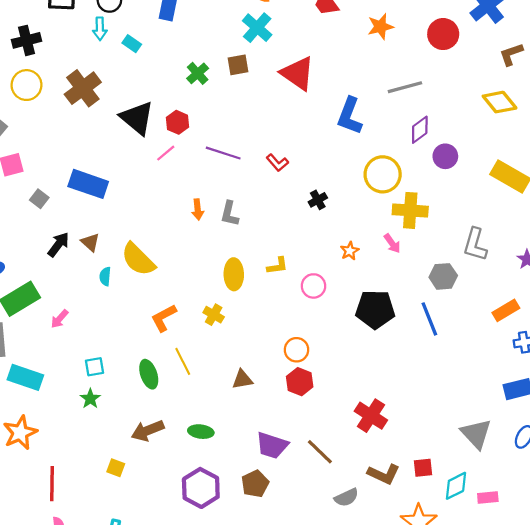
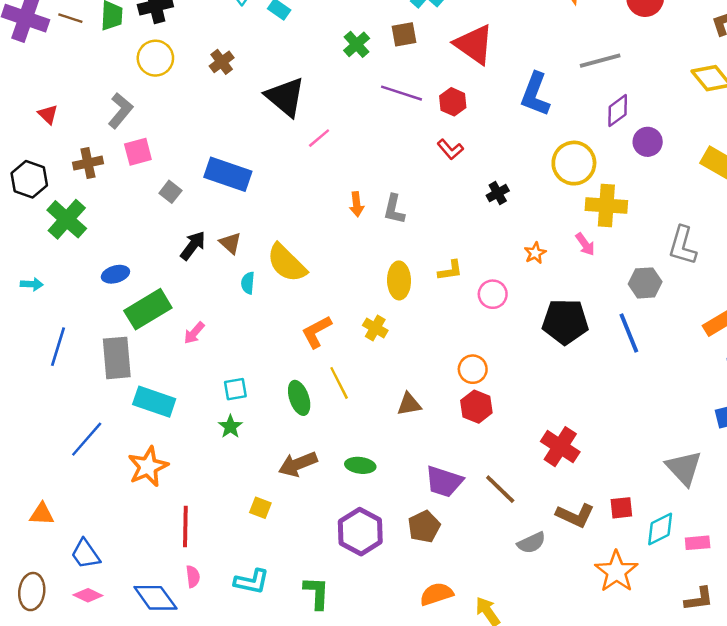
brown cross: (83, 88) -> (222, 62), size x0.6
red hexagon: (177, 122) -> (453, 102), moved
purple line: (223, 153) -> (402, 93), moved

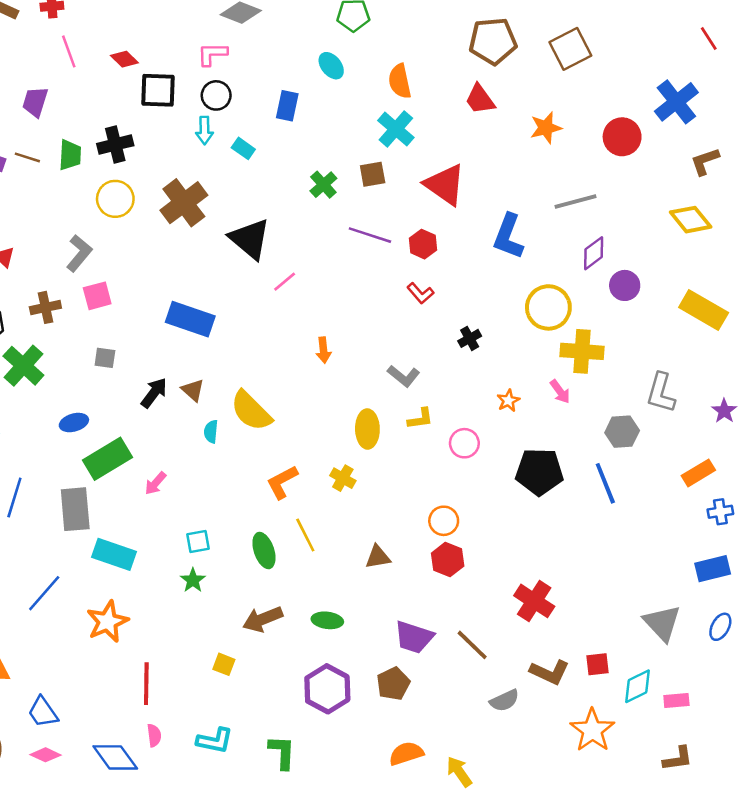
brown cross: (222, 62) -> (184, 203), size x1.8
gray square: (170, 192) -> (105, 358), moved, turned -30
gray L-shape: (394, 209) -> (404, 376), moved, turned -64

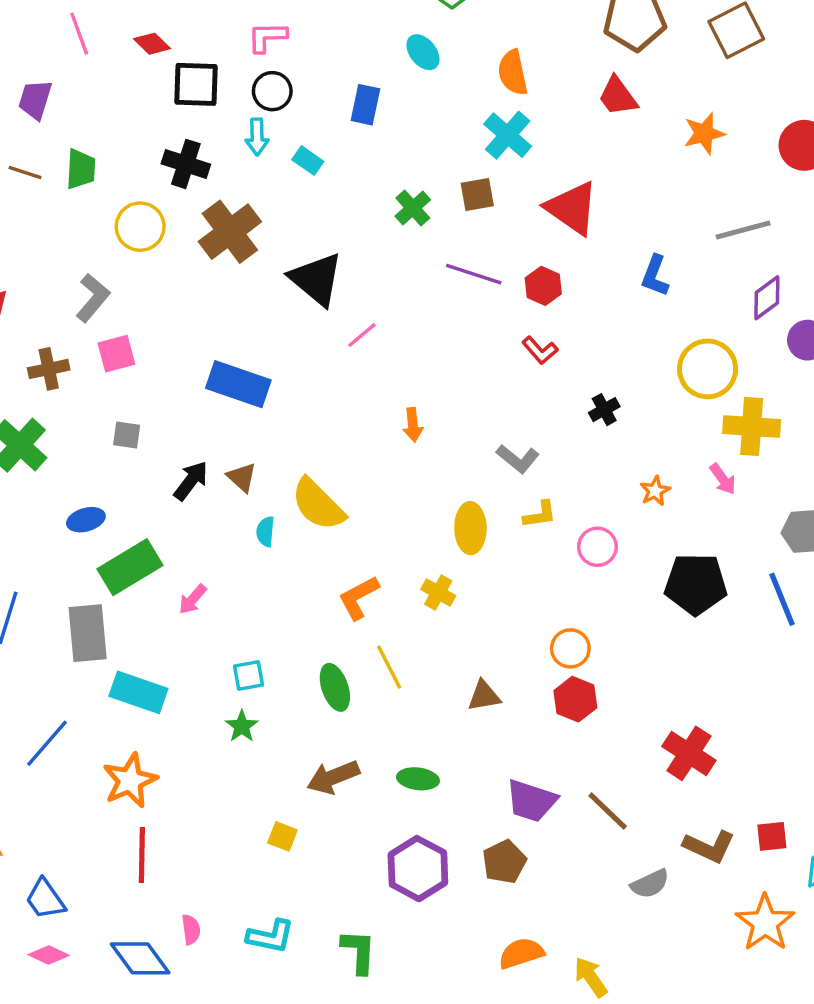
black cross: (115, 145) -> (186, 164), moved, turned 32
blue L-shape: (508, 236) -> (655, 276), size x0.7
red line: (146, 684) -> (142, 855), moved

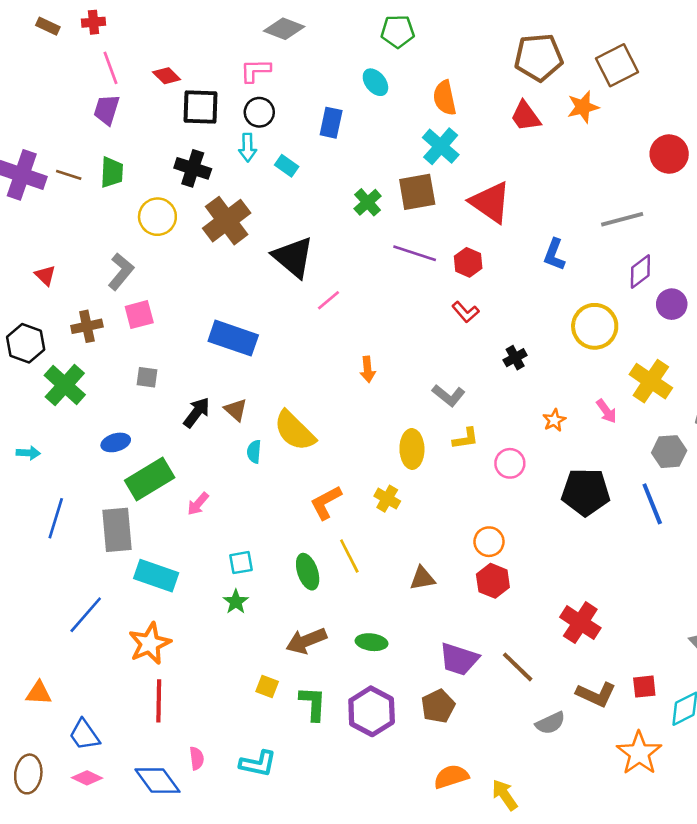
purple trapezoid: (35, 100) -> (107, 110), moved
orange star: (704, 133) -> (583, 107), moved
brown square: (477, 194) -> (417, 192), size x1.4
yellow cross: (752, 427) -> (651, 381), moved, turned 30
green L-shape: (359, 952) -> (313, 704), moved

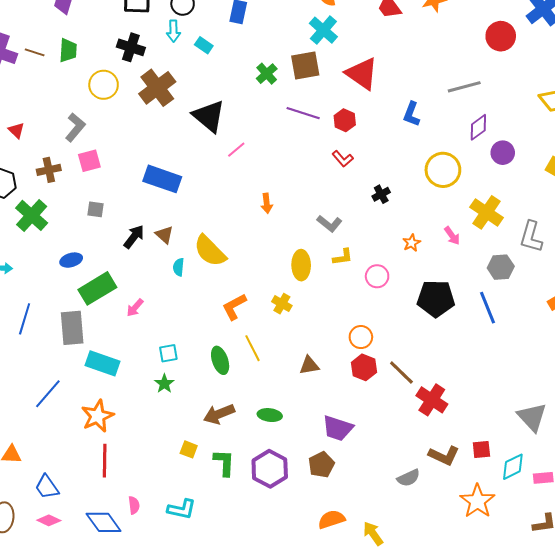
brown line: (518, 667) -> (401, 372), moved

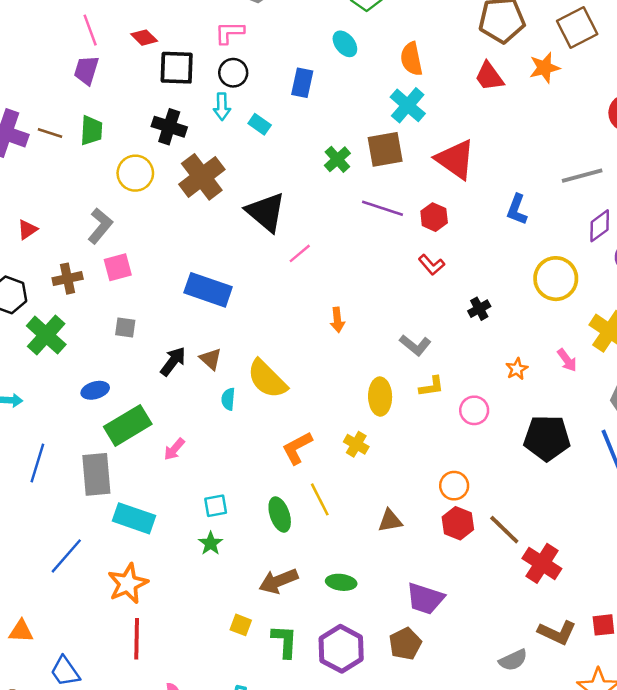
red triangle: (16, 130) -> (27, 230), turned 42

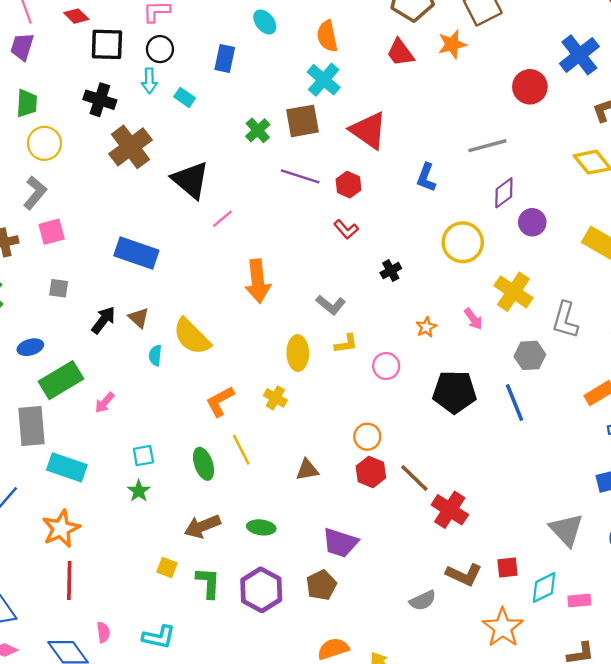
yellow circle: (135, 173) -> (44, 143), moved
orange arrow: (337, 320) -> (258, 281), size x1.8

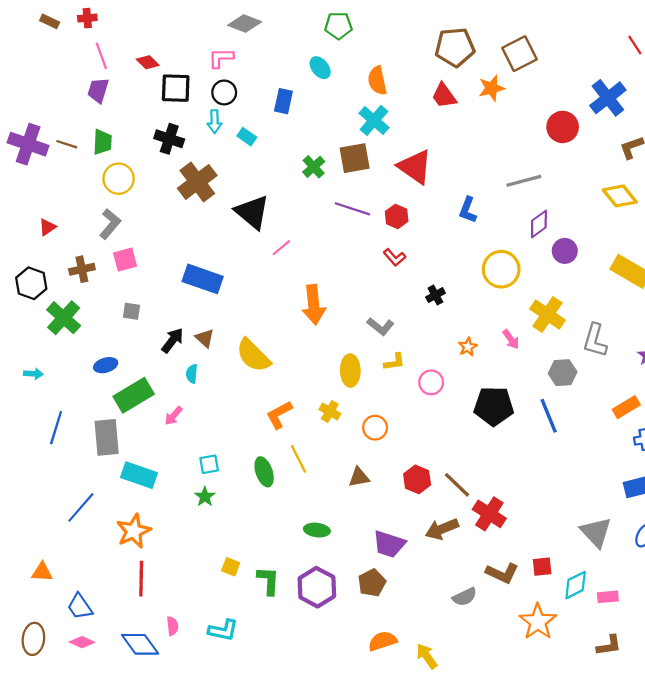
cyan semicircle: (155, 355) -> (192, 374), moved
orange circle: (367, 437) -> (375, 428), moved
brown arrow: (202, 526) -> (442, 529), moved

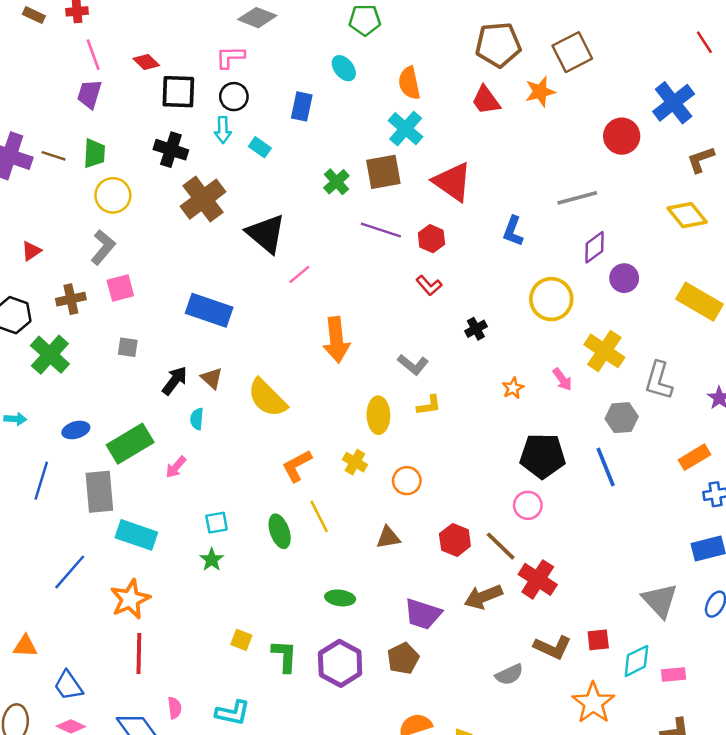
blue ellipse: (106, 365) -> (76, 430), moved
pink circle: (431, 382) -> (528, 505), moved

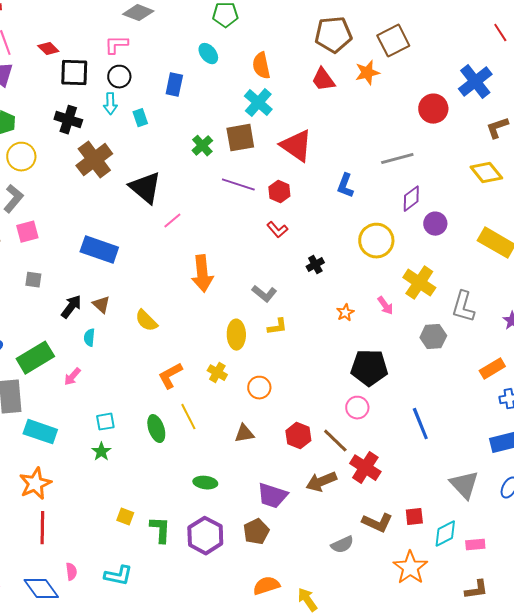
cyan rectangle: (260, 147) -> (140, 118), turned 36
yellow semicircle: (267, 398) -> (146, 321), size x0.7
blue line: (606, 467) -> (420, 424), moved

